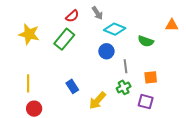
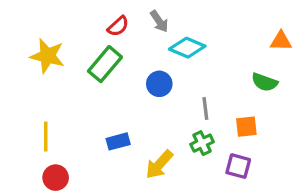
green semicircle: (146, 41) -> (265, 82), moved
blue circle: (106, 51) -> (159, 84), moved
blue rectangle: (72, 86) -> (118, 141), turned -72

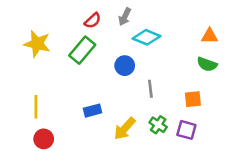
gray arrow: (159, 21) -> (125, 17), turned 60
orange triangle: (281, 41) -> (210, 36), moved
gray line: (205, 109) -> (150, 89), moved
green cross: (202, 143) -> (158, 125), moved, turned -30

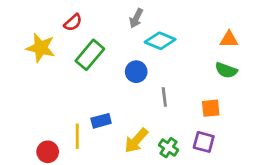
red semicircle: (93, 21) -> (73, 22), moved
yellow line: (36, 107) -> (77, 136), moved
green cross: (158, 125) -> (169, 148), moved

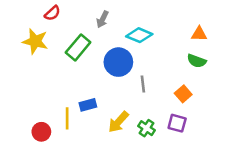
gray arrow: (136, 18) -> (102, 19), moved
red semicircle: (73, 22) -> (52, 13), moved
blue circle: (136, 72) -> (118, 62), size x1.5
orange square: (211, 108) -> (183, 94), turned -35

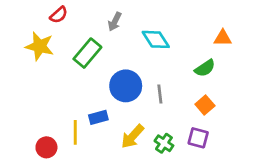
cyan diamond: (139, 35) -> (156, 39), turned 35
green semicircle: (197, 61) -> (205, 68), moved, turned -54
blue circle: (118, 62) -> (126, 86), moved

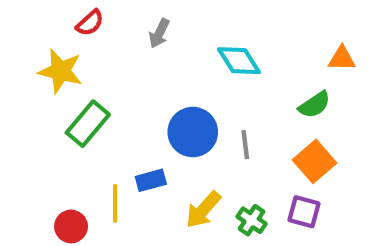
gray arrow: (115, 22) -> (159, 33), moved
green rectangle: (87, 53) -> (88, 124), moved
orange square: (205, 105) -> (314, 161), size x1.4

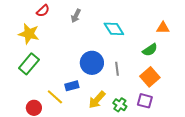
green rectangle: (88, 124) -> (29, 64), moved
yellow line: (115, 203) -> (55, 97), turned -48

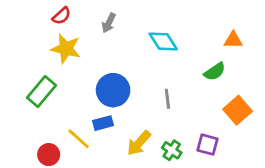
yellow star: (29, 34) -> (66, 49), moved
blue circle: (92, 63) -> (113, 90), moved
orange square: (150, 77) -> (238, 110), moved

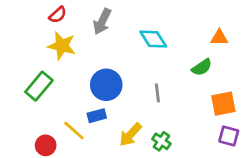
gray arrow: (109, 23) -> (102, 22), size x1.4
orange square: (238, 110) -> (223, 104), turned 30
purple square: (207, 145) -> (229, 136), moved

